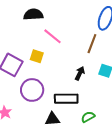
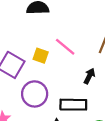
pink line: (53, 36) -> (65, 47), moved

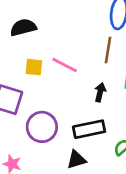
yellow square: (41, 56) -> (34, 67), moved

